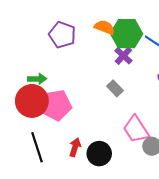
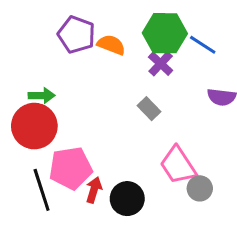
orange semicircle: (104, 27) -> (111, 45), moved
pink pentagon: (56, 105) -> (71, 168), moved

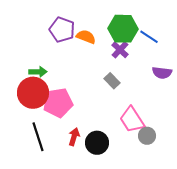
pink pentagon: (71, 168) -> (58, 103), moved

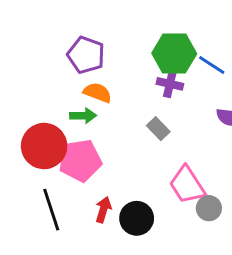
orange semicircle: (86, 37) -> (98, 93), moved
purple cross: (120, 50) -> (170, 84), turned -30
green arrow: (38, 72) -> (83, 116), moved

